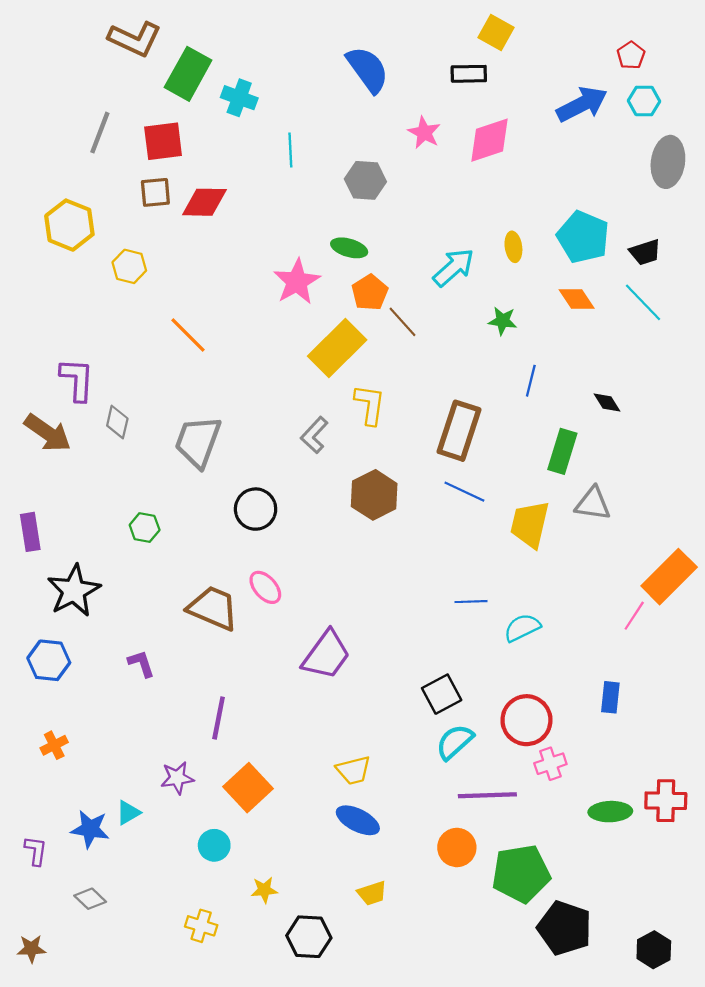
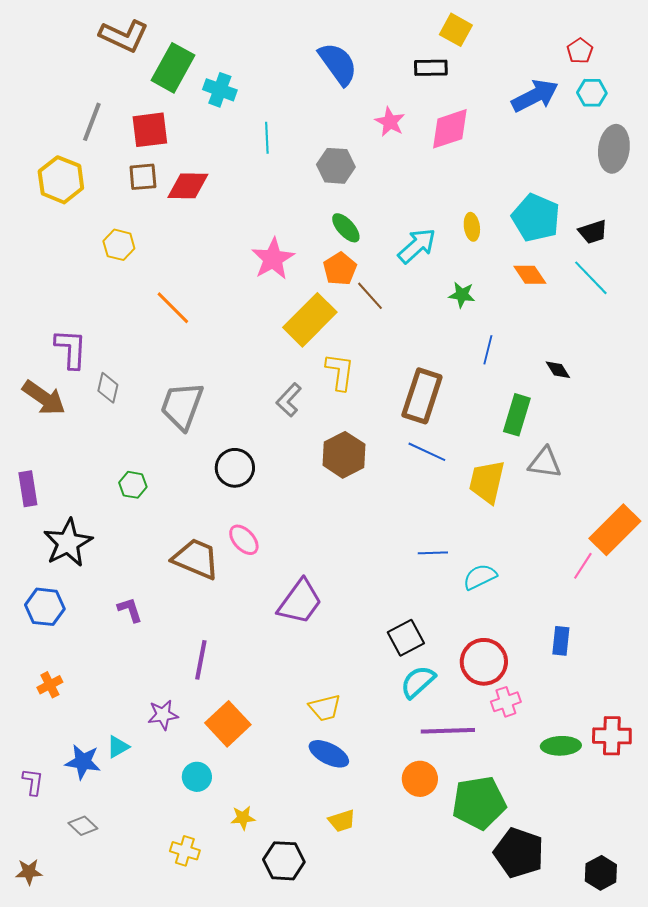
yellow hexagon: (69, 225) -> (61, 180), moved
green ellipse: (349, 248) -> (346, 228), moved, turned 32

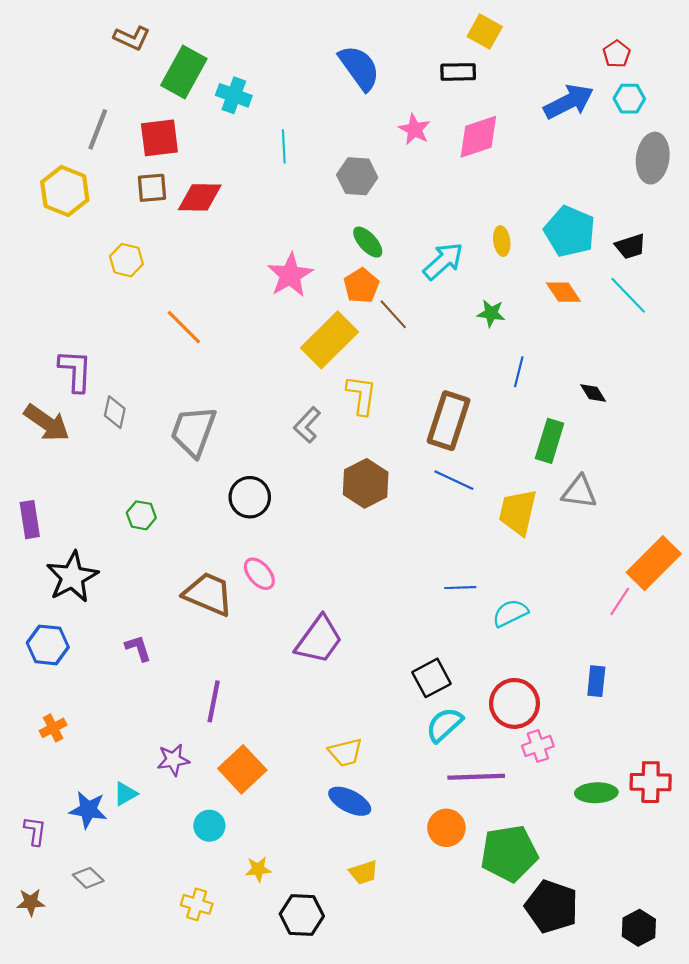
brown L-shape: (124, 36) -> (132, 38), size x0.7
brown star: (29, 872) -> (31, 902), moved

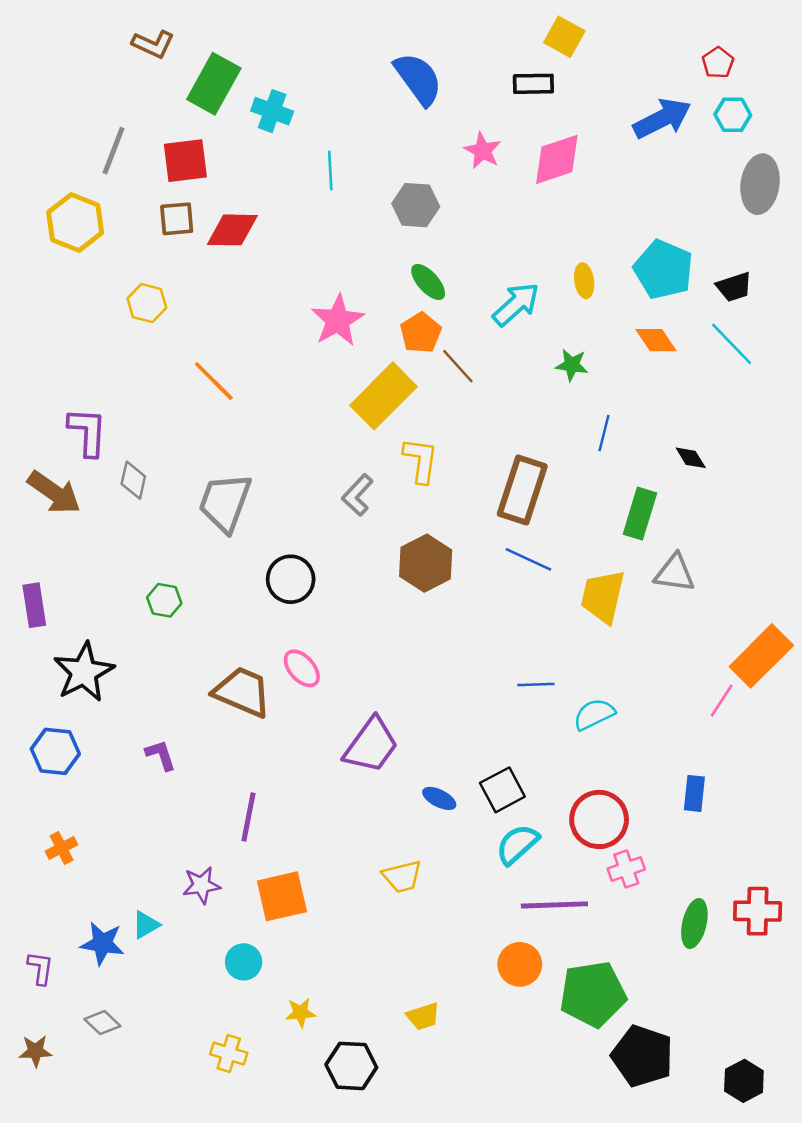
orange square: (242, 769) -> (282, 896), turned 30
green ellipse: (596, 793) -> (694, 924), turned -75
blue ellipse: (350, 801) -> (439, 798), moved, size x0.7

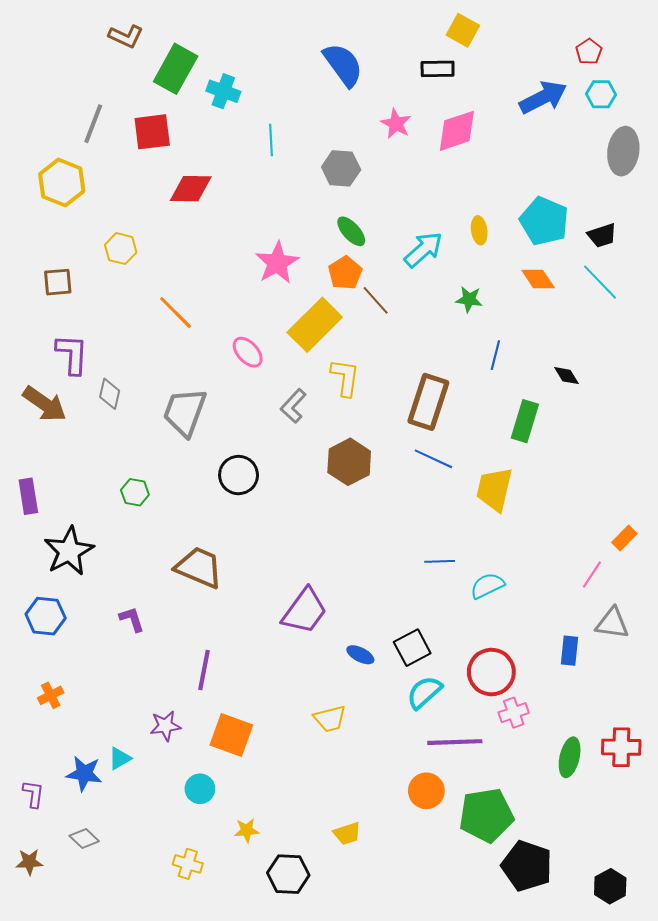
brown square: (177, 219) -> (58, 282), moved
gray triangle: (675, 573) -> (612, 623), moved
orange rectangle: (761, 656) -> (624, 538), size x0.5
pink ellipse: (302, 668) -> (248, 352), moved
orange square: (282, 896) -> (231, 735), turned 33

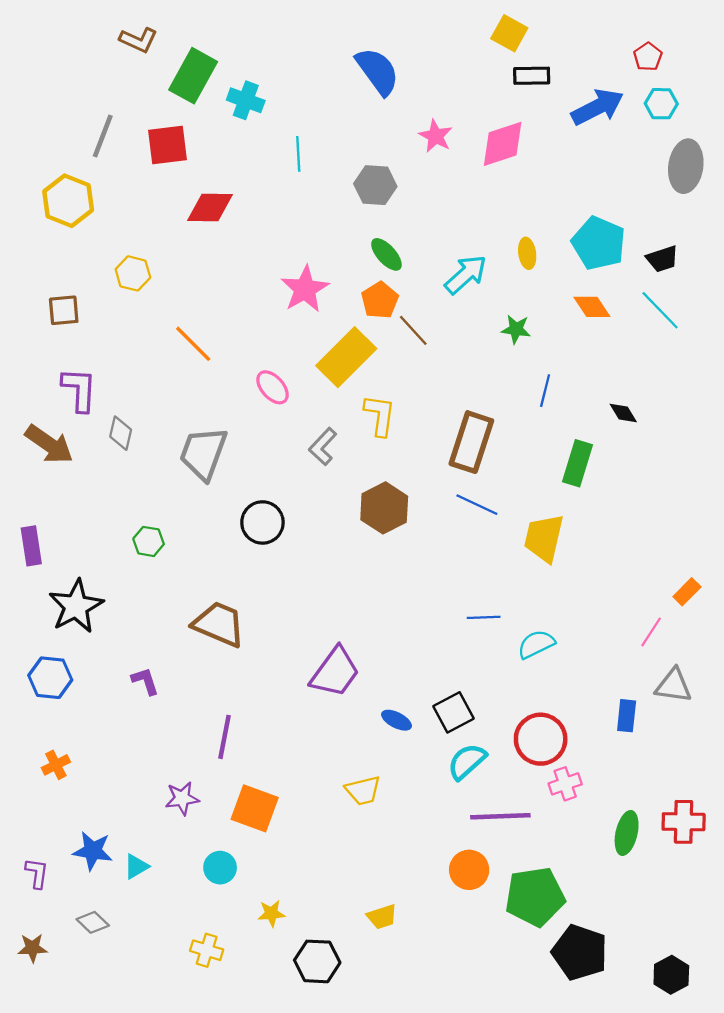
black rectangle: (438, 69) -> (532, 76), moved
cyan triangle: (120, 758) -> (136, 866), moved

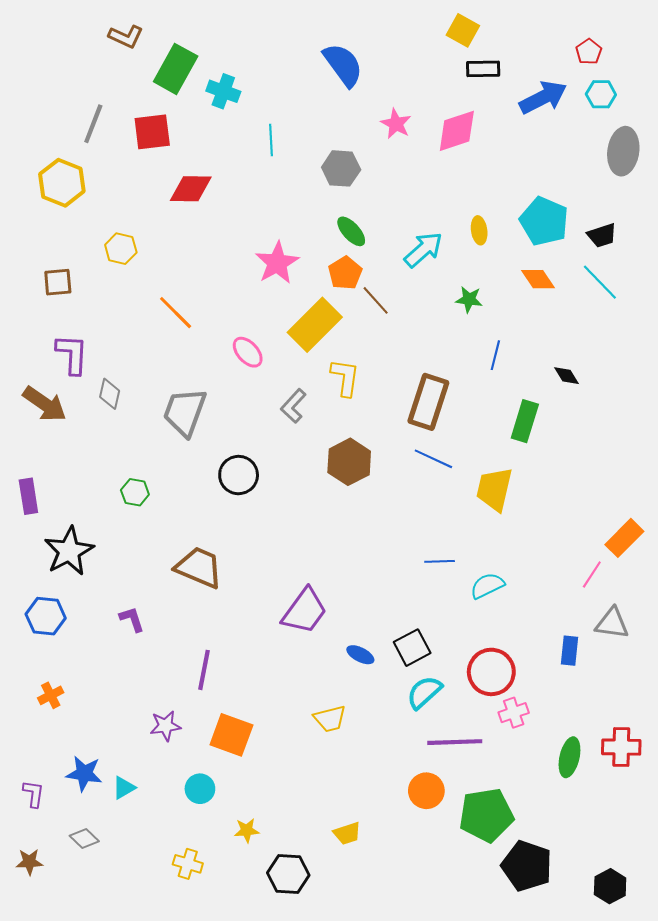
orange rectangle: (687, 592) -> (624, 538), size x1.5

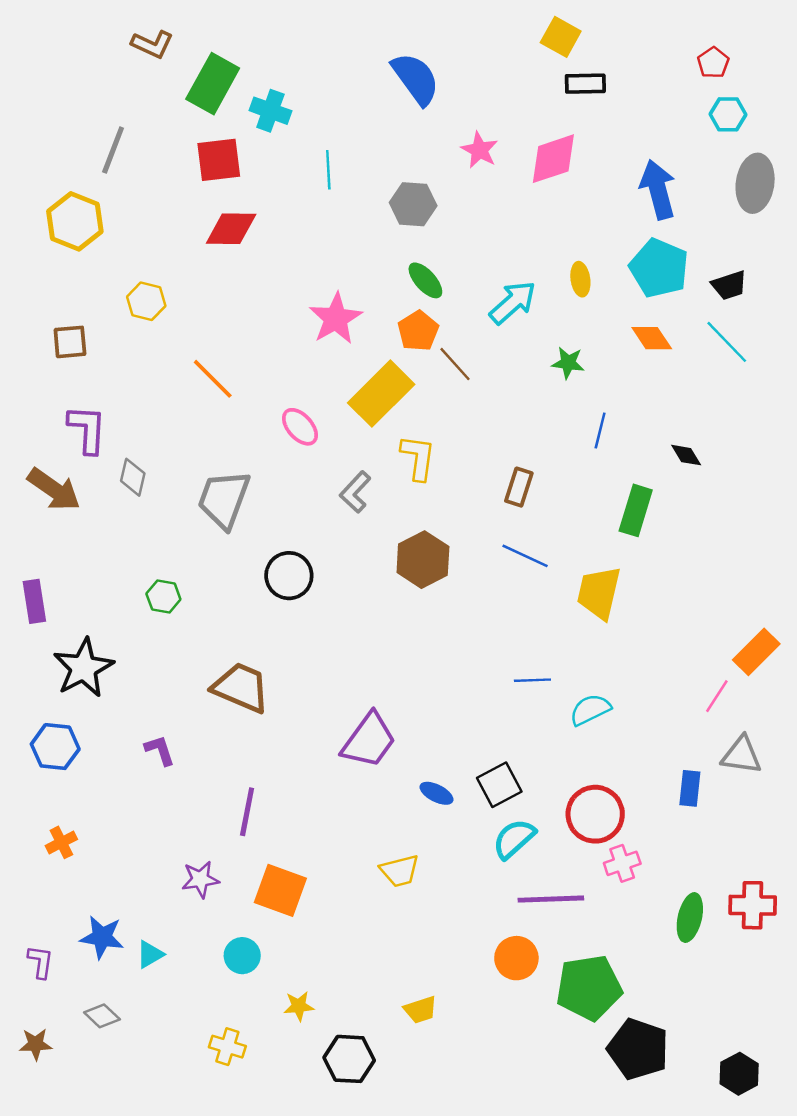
blue arrow: (543, 97) -> (658, 189), moved, turned -78
red square: (152, 132) -> (219, 160), moved
brown rectangle: (428, 402) -> (519, 487), size x0.6

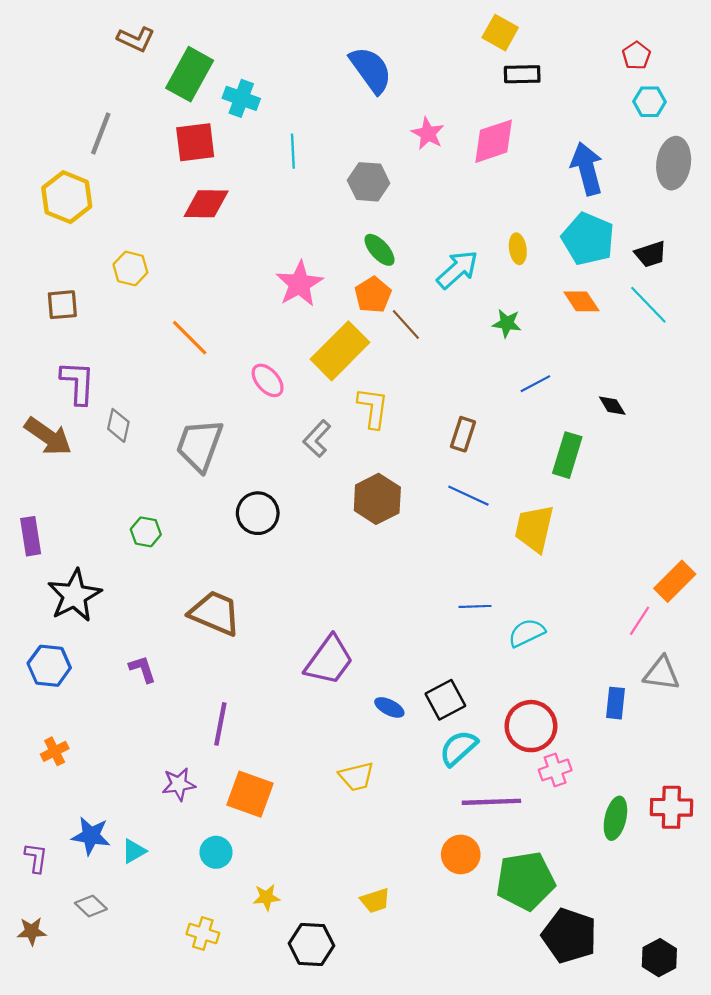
blue line: (600, 430) -> (535, 384), turned 48

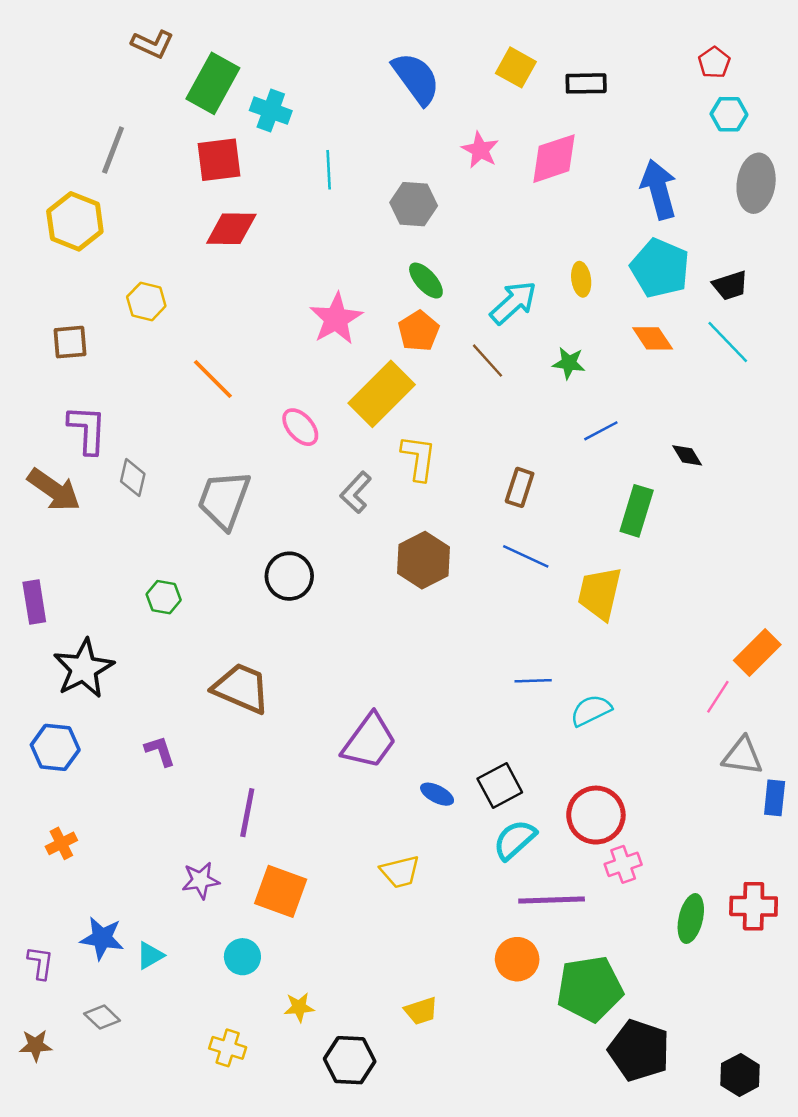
yellow square: (500, 33) -> (516, 67), moved
brown line: (406, 324) -> (488, 361), moved
blue rectangle: (615, 703) -> (775, 798), moved

